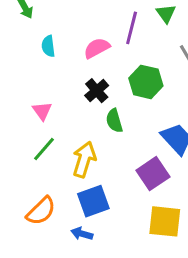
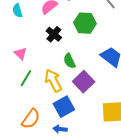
green semicircle: (114, 121) -> (69, 61), moved
yellow arrow: (84, 159) -> (53, 81), turned -35
purple square: (153, 174) -> (84, 82), moved

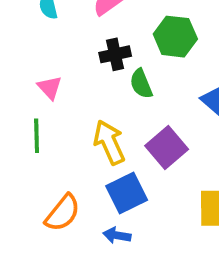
black cross: (54, 34) -> (115, 54), turned 35
green semicircle: (69, 61) -> (141, 84), moved
green line: (26, 78) -> (37, 136), moved, turned -36

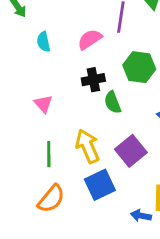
green line: (37, 136) -> (49, 154), moved
blue arrow: (117, 235) -> (141, 216), moved

